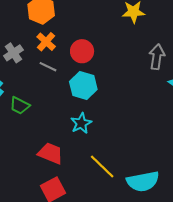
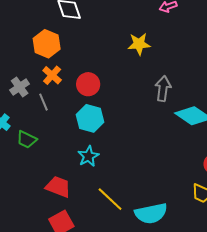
gray line: (48, 67) -> (44, 102), moved, turned 42

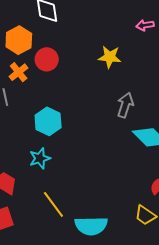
red circle: (88, 84) -> (47, 59), moved

